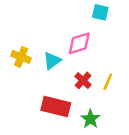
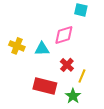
cyan triangle: (52, 61) -> (42, 49), turned 35
yellow line: (108, 82) -> (82, 76), moved

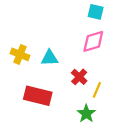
pink diamond: (64, 35) -> (93, 41), moved
red rectangle: (45, 86) -> (38, 96), moved

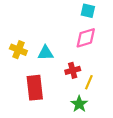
red cross: (79, 77) -> (73, 70), turned 32
red rectangle: (38, 96) -> (35, 88), turned 70

